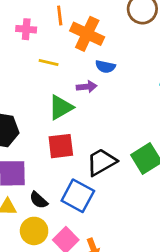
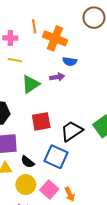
yellow line: (49, 63) -> (15, 60), moved
green triangle: (61, 107) -> (31, 84), moved

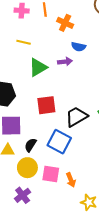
pink cross: (10, 38) -> (22, 11), moved
orange cross: (55, 38) -> (65, 23), size x0.7
black semicircle: (28, 162) -> (30, 145), turned 80
pink square: (49, 189) -> (51, 174), turned -36

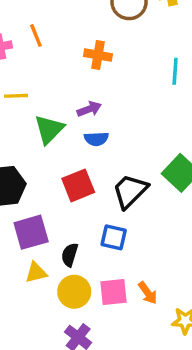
orange cross: (65, 23) -> (98, 55), moved
blue semicircle: (79, 47) -> (96, 139), moved
blue square: (59, 142) -> (114, 237), size x0.7

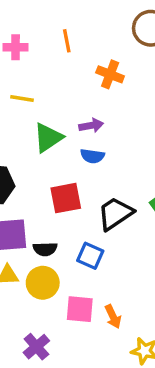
orange line: (36, 35) -> (67, 41), moved
black semicircle: (70, 255) -> (45, 249), moved, turned -120
yellow circle: (74, 292) -> (43, 283), moved

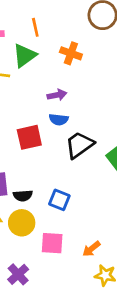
green triangle: (48, 138) -> (25, 55), moved
red square: (66, 198) -> (29, 137), moved
black trapezoid: (115, 213) -> (79, 145), moved
orange arrow: (113, 317) -> (91, 249), moved, turned 78

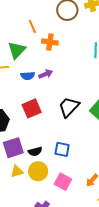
orange line: (35, 27) -> (32, 26), moved
blue semicircle: (59, 120) -> (28, 76), moved
pink square: (52, 243) -> (63, 182), turned 36

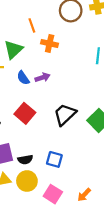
blue semicircle: (28, 76) -> (23, 78), turned 56
red square: (32, 108) -> (25, 113), turned -30

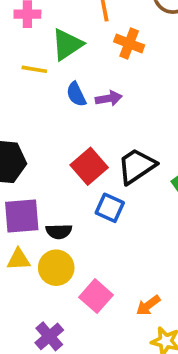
red square: (25, 113) -> (89, 166), moved
blue square: (54, 159) -> (110, 208), moved

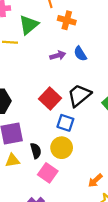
blue semicircle: (76, 94) -> (80, 54), moved
black semicircle: (59, 231) -> (36, 151), moved, turned -98
yellow circle: (56, 268) -> (62, 148), moved
pink square: (96, 296) -> (48, 173), moved

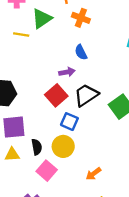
blue semicircle: (80, 54) -> (81, 52), moved
purple arrow: (58, 55) -> (67, 72), moved
orange arrow: (95, 180) -> (94, 174), moved

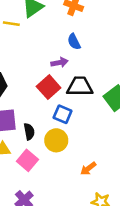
black trapezoid: (86, 95) -> (80, 86), turned 35
black semicircle: (37, 147) -> (29, 132), moved
pink square: (47, 171) -> (27, 160), moved

